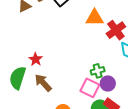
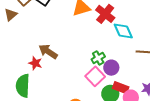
brown arrow: (43, 83) -> (48, 52), moved
pink square: (90, 88) -> (95, 76), turned 36

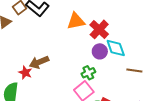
brown arrow: (48, 52) -> (39, 62), turned -60
purple circle: (111, 68) -> (100, 51), moved

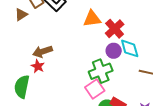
brown arrow: (39, 62) -> (42, 52), moved
green cross: (88, 73) -> (101, 71), size x1.6

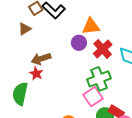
brown triangle: (21, 15) -> (25, 29), moved
red cross: (115, 29) -> (103, 49), moved
purple circle: (114, 51) -> (79, 43), moved

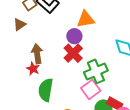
red cross: (103, 49) -> (73, 53), moved
brown arrow: (41, 59) -> (37, 54), turned 102
green semicircle: (20, 94) -> (46, 90), moved

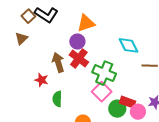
brown arrow: (37, 54) -> (58, 62), moved
green cross: (96, 71) -> (104, 73), turned -35
green semicircle: (46, 90) -> (57, 99), size x0.7

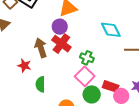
green cross: (104, 73) -> (87, 58), size x0.6
green circle: (117, 109) -> (92, 94), moved

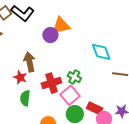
purple circle: (60, 27) -> (50, 35), moved
red cross: (61, 44) -> (51, 83), moved, turned 30
red star: (24, 66) -> (20, 77), moved

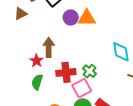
purple circle: (50, 35) -> (71, 17), moved

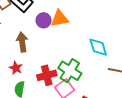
brown arrow: (49, 47) -> (22, 42), moved
green cross: (89, 71) -> (70, 71), size x1.6

